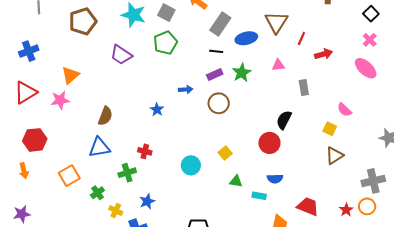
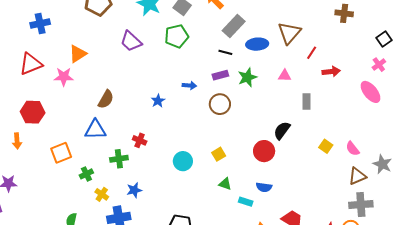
pink semicircle: (344, 110) -> (353, 149), moved
brown triangle: (334, 156) -> (357, 176), moved

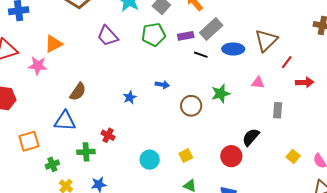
purple rectangle: (220, 75) -> (186, 36), moved
green star: (247, 77) -> (221, 94), moved

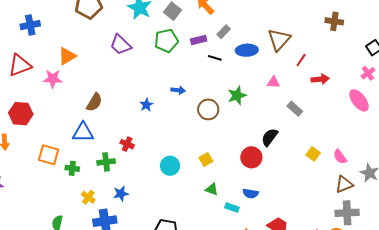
gray rectangle: (211, 29) -> (224, 32), size x0.6
gray rectangle: (278, 110) -> (295, 109), turned -49
orange square: (29, 141) -> (49, 155), turned 35
green cross: (52, 164) -> (72, 168), moved, turned 32

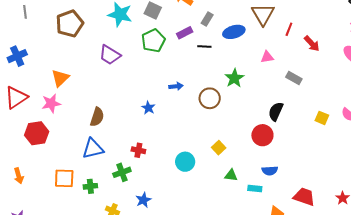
red arrow: (320, 79) -> (312, 44), turned 66
red hexagon: (21, 114) -> (37, 133), moved

